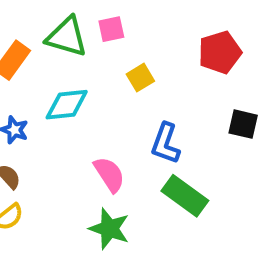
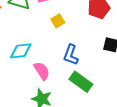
cyan diamond: (67, 105) -> (21, 51), moved

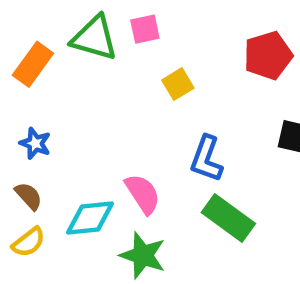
cyan diamond: (21, 51) -> (90, 218), moved

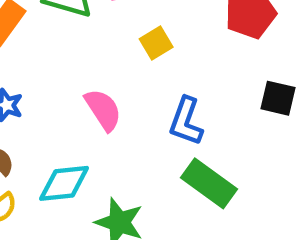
pink semicircle: (143, 194) -> (103, 110), moved

